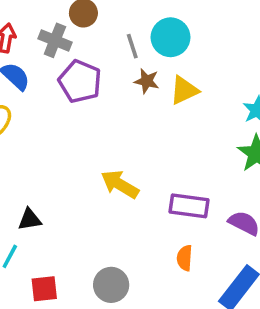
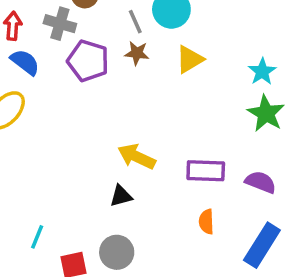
brown star: (147, 81) -> (137, 53), moved
black triangle: (30, 219) -> (121, 196), moved
gray circle: (111, 285) -> (117, 252), moved

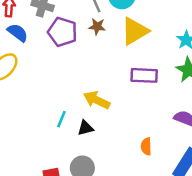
yellow triangle: (190, 59) -> (135, 31), size x1.4
purple rectangle: (206, 171) -> (144, 75), moved
cyan line: (37, 237) -> (61, 119), moved

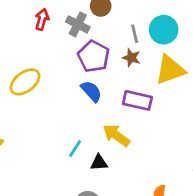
blue semicircle: (18, 33) -> (91, 91), moved
purple rectangle: (144, 75) -> (137, 100), moved

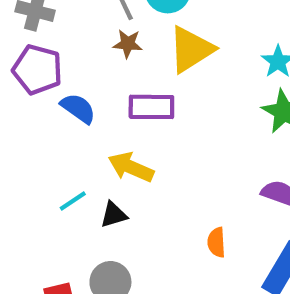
purple pentagon: (94, 56) -> (37, 70), moved
cyan line: (75, 149) -> (73, 201), turned 36

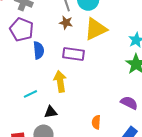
blue semicircle: (78, 108) -> (39, 50), turned 42
yellow arrow: (131, 167) -> (60, 81), turned 50
black triangle: (114, 215) -> (51, 112), moved

